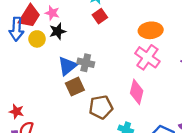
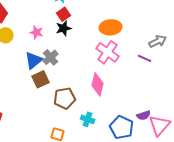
pink star: (52, 13) -> (37, 32), moved
black star: (58, 31) -> (64, 28), moved
gray cross: (86, 63) -> (51, 57), turned 35

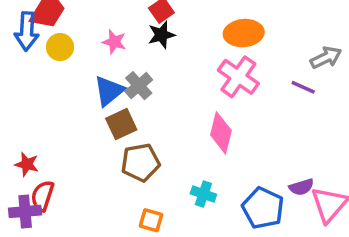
brown pentagon: (65, 98) -> (140, 163), moved

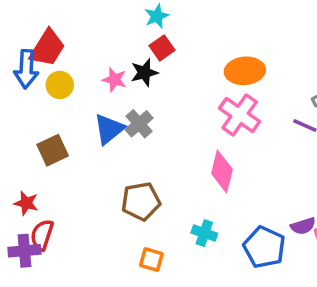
black star: (161, 35) -> (144, 73), moved
brown square: (121, 124) -> (53, 150), moved

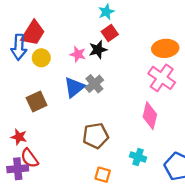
red semicircle: (42, 235) -> (29, 158), turned -54

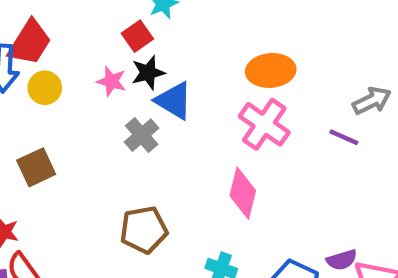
red square: (110, 33) -> (137, 36), moved
blue triangle: (74, 87) -> (174, 101), moved, turned -50

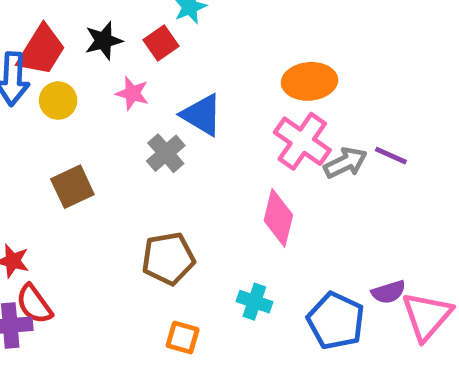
black star: (148, 73) -> (104, 41), moved
gray arrow: (372, 101) -> (345, 163), moved
brown square: (36, 167) -> (72, 187), moved

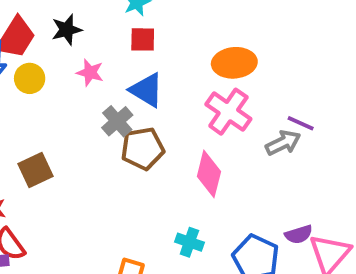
red square: (161, 43) -> (143, 39), moved, turned 36
gray arrow: (345, 163) -> (283, 143), moved
brown square: (72, 187) -> (35, 170), moved
brown pentagon: (168, 259) -> (143, 149), moved

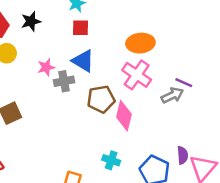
pink star: (90, 73) -> (46, 67), moved, turned -30
gray cross: (117, 121) -> (64, 81), turned 30
brown pentagon: (143, 149) -> (101, 99), moved
purple semicircle: (299, 234) -> (183, 155), turned -78

